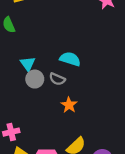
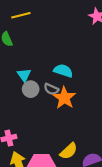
orange star: (69, 105) -> (64, 98), moved, size x1.5

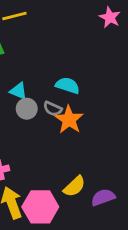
cyan triangle: (24, 75) -> (19, 91), turned -32

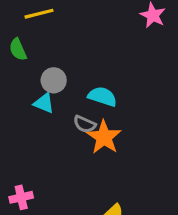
gray circle: (27, 109) -> (54, 80), moved

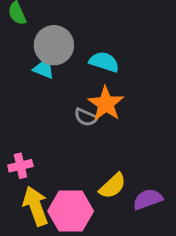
gray circle: (54, 80) -> (54, 45), size x1.5
gray semicircle: (85, 124) -> (86, 117), moved

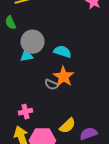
cyan triangle: (44, 69) -> (26, 56), turned -32
pink cross: (20, 166) -> (25, 112), moved

